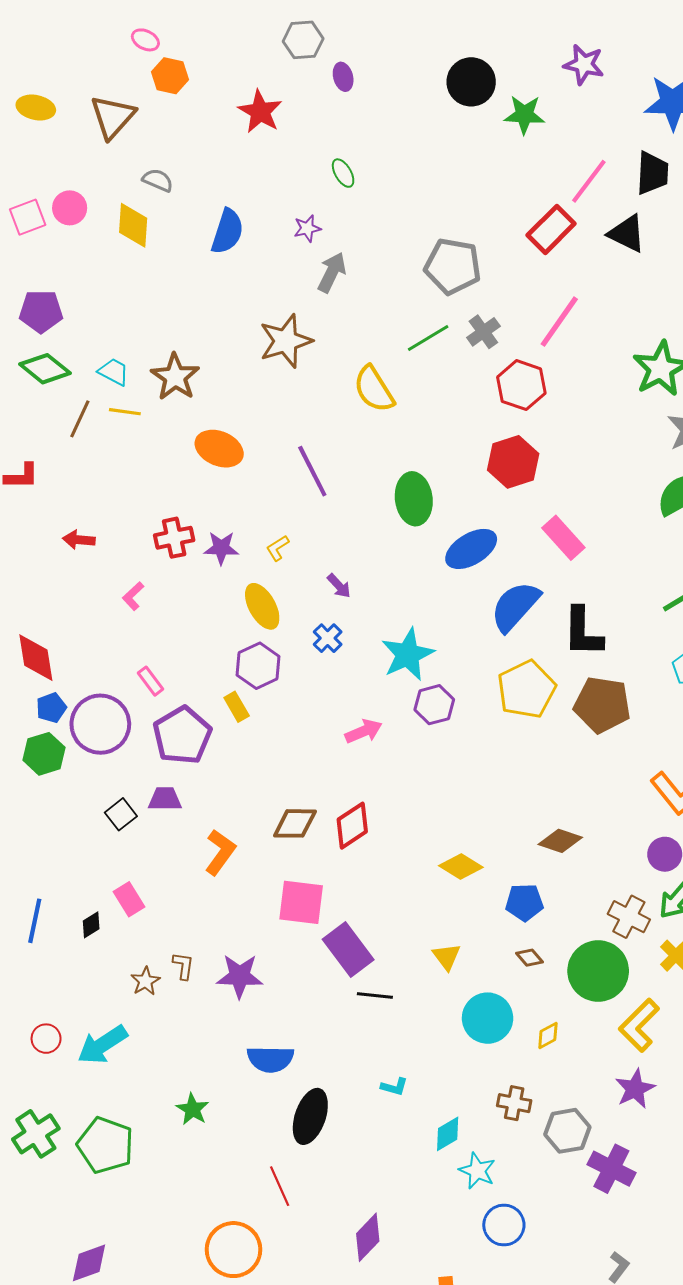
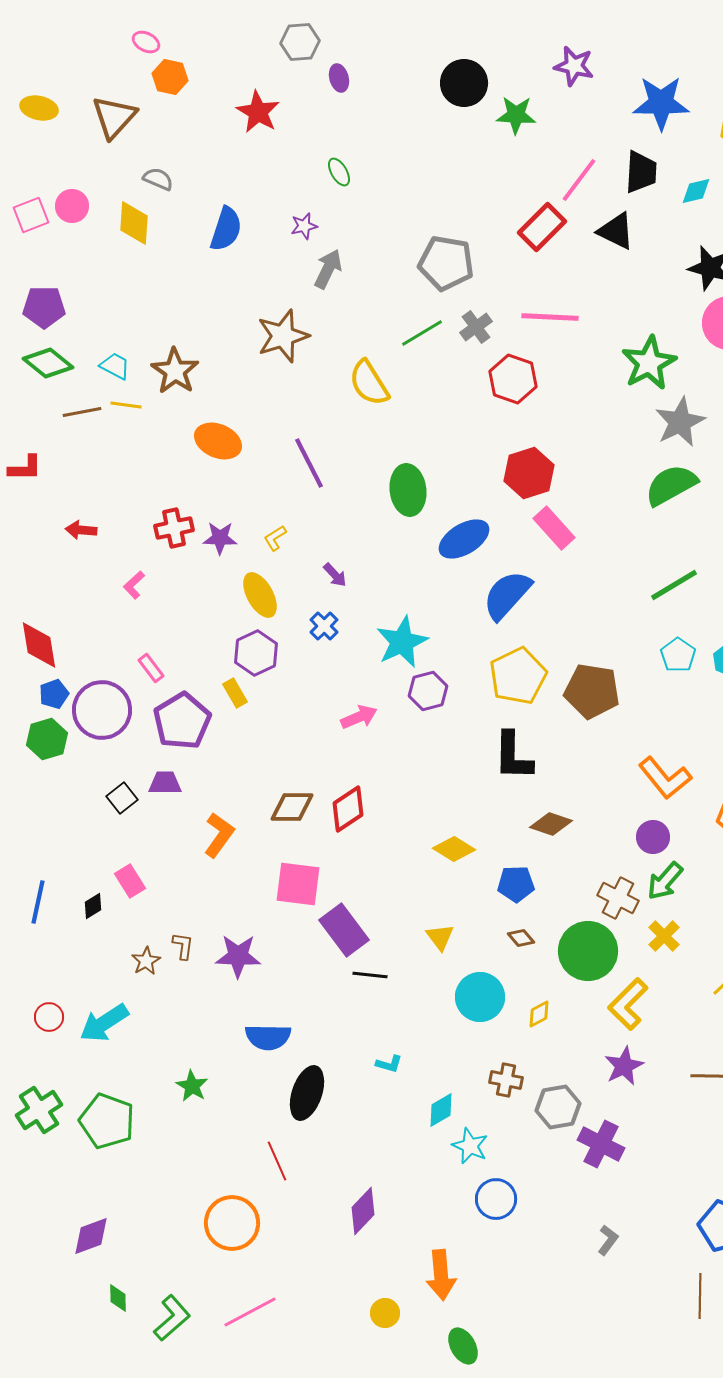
pink line: (559, 322) -> (550, 317), turned 58
brown line: (80, 419) -> (82, 412), turned 54
red hexagon: (513, 462) -> (529, 473), moved
black L-shape: (583, 632) -> (513, 756), moved

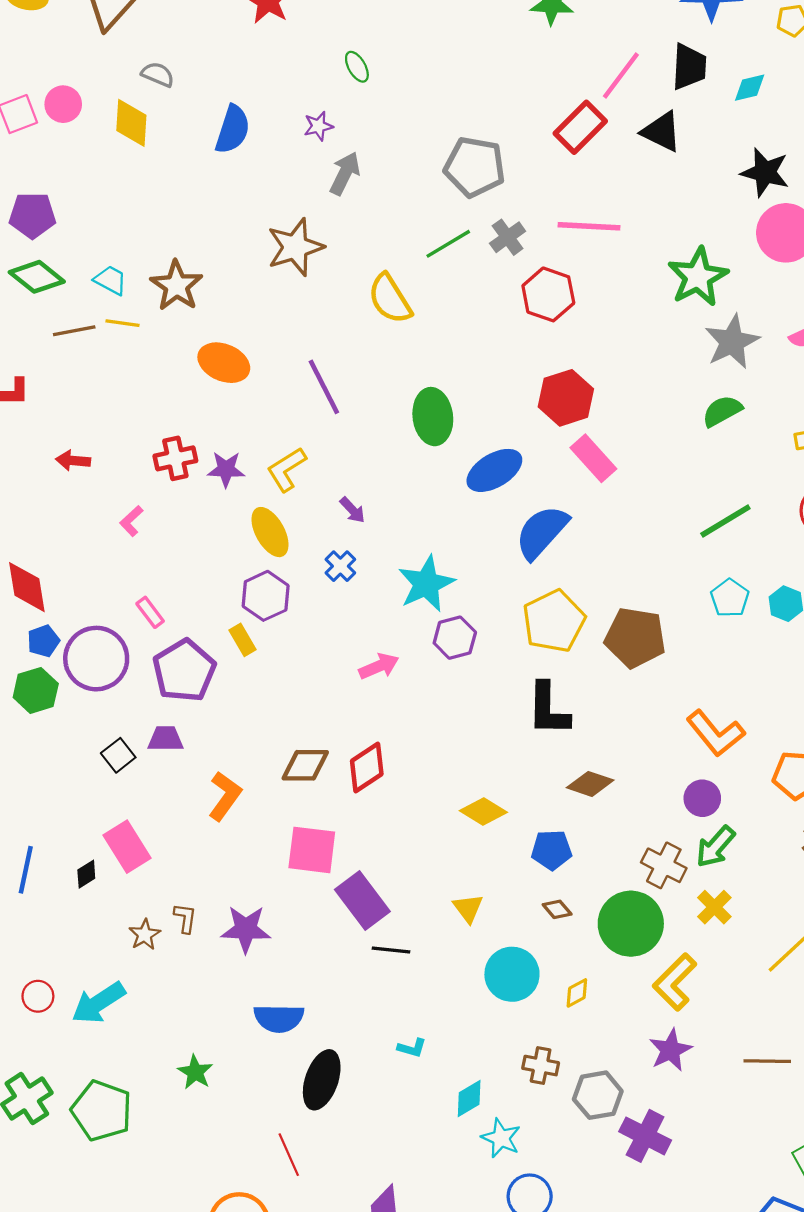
green semicircle: (671, 485) -> (722, 411), size x0.7
yellow L-shape: (275, 538) -> (286, 469), size x1.6
pink rectangle: (130, 881) -> (127, 847), size x1.4

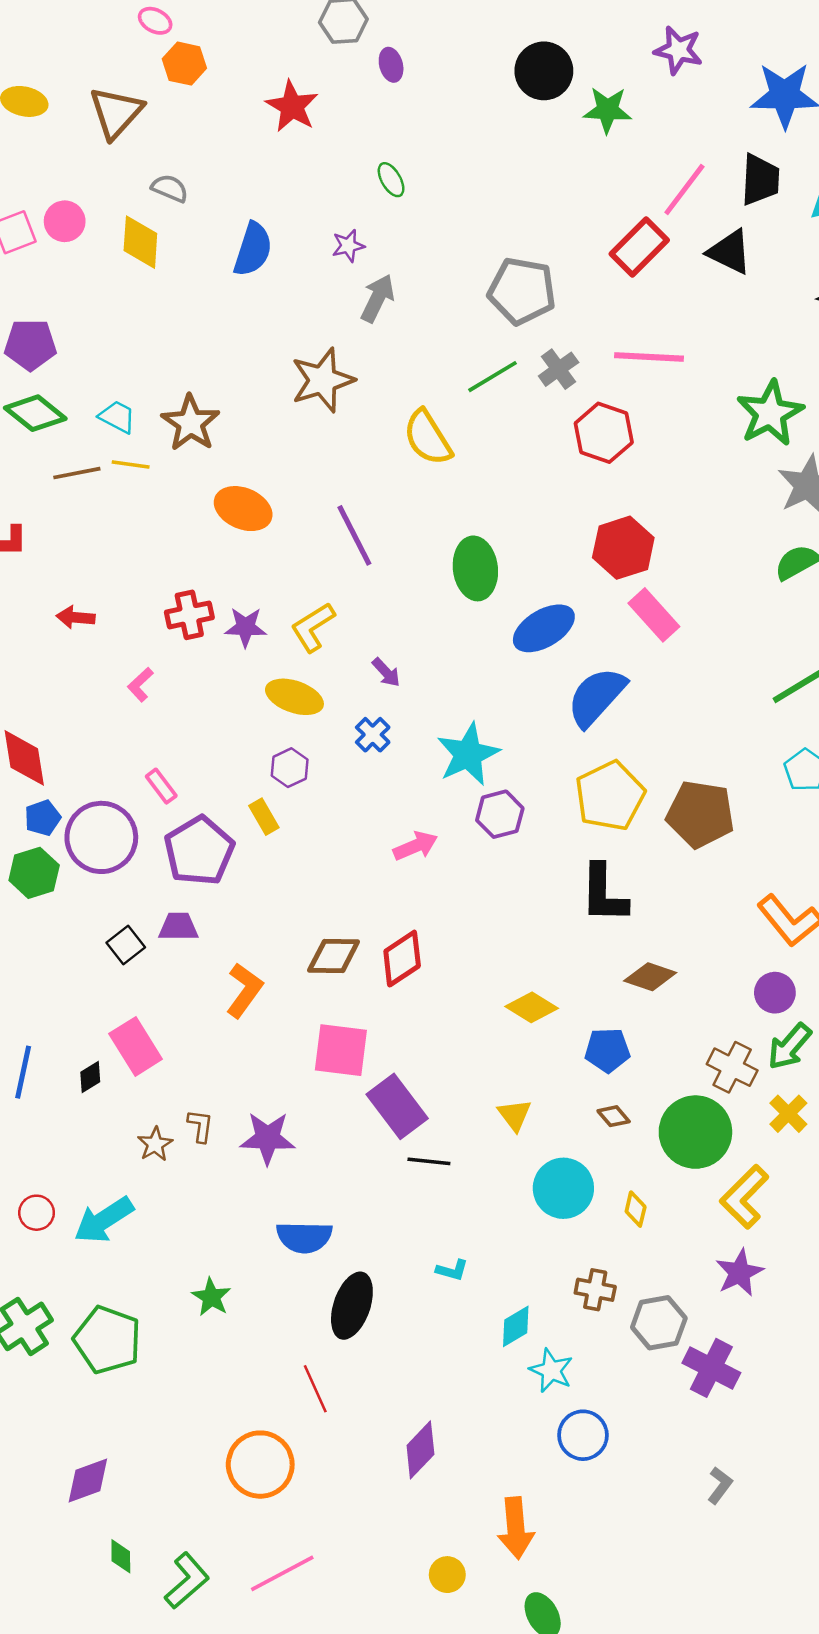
yellow ellipse: (270, 532) -> (294, 697), turned -42
purple hexagon: (266, 596) -> (290, 768), size x0.7
yellow diamond: (577, 993) -> (636, 1209), turned -48

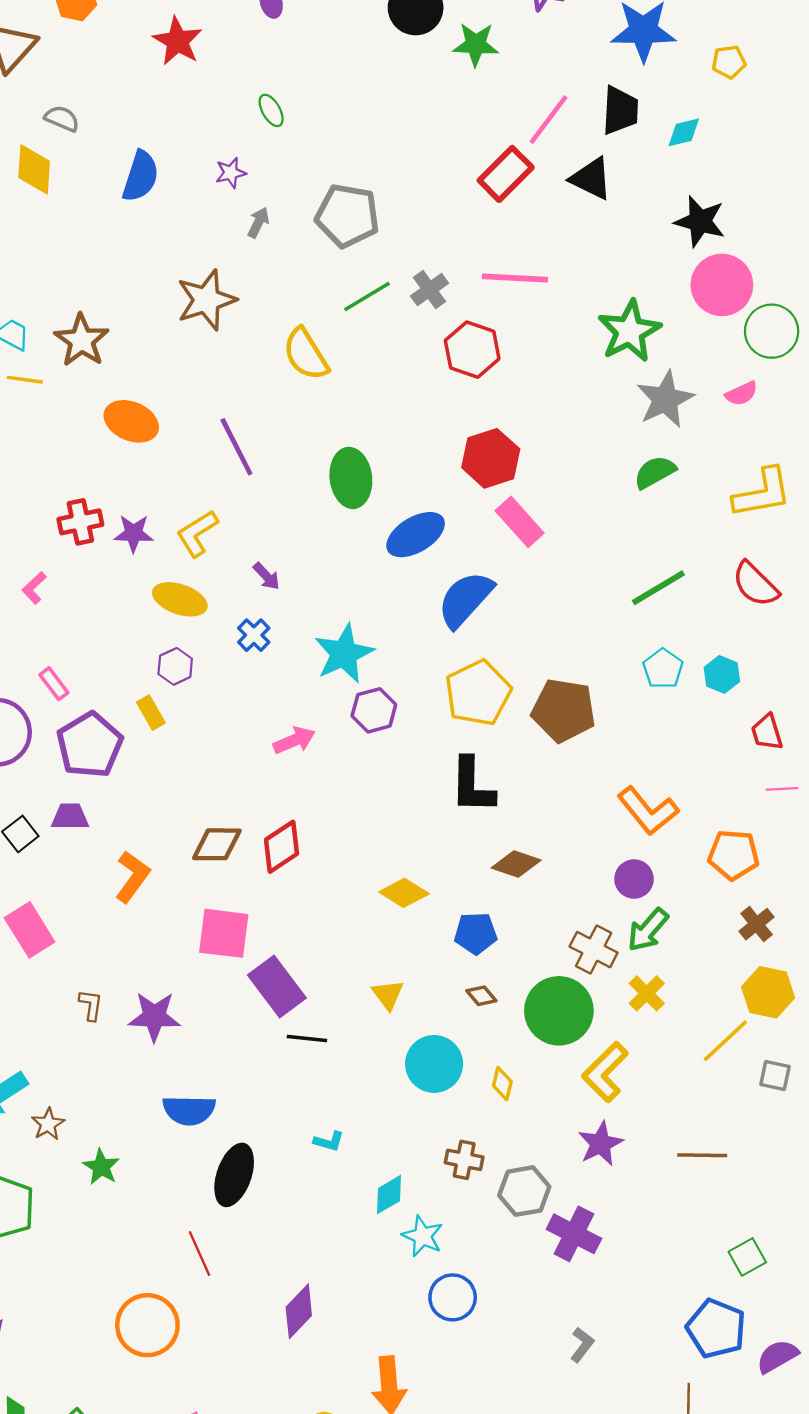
gray pentagon: (522, 291) -> (347, 216), moved
gray arrow: (378, 298) -> (258, 223), size x0.7
brown star: (155, 1144) -> (48, 1124), moved

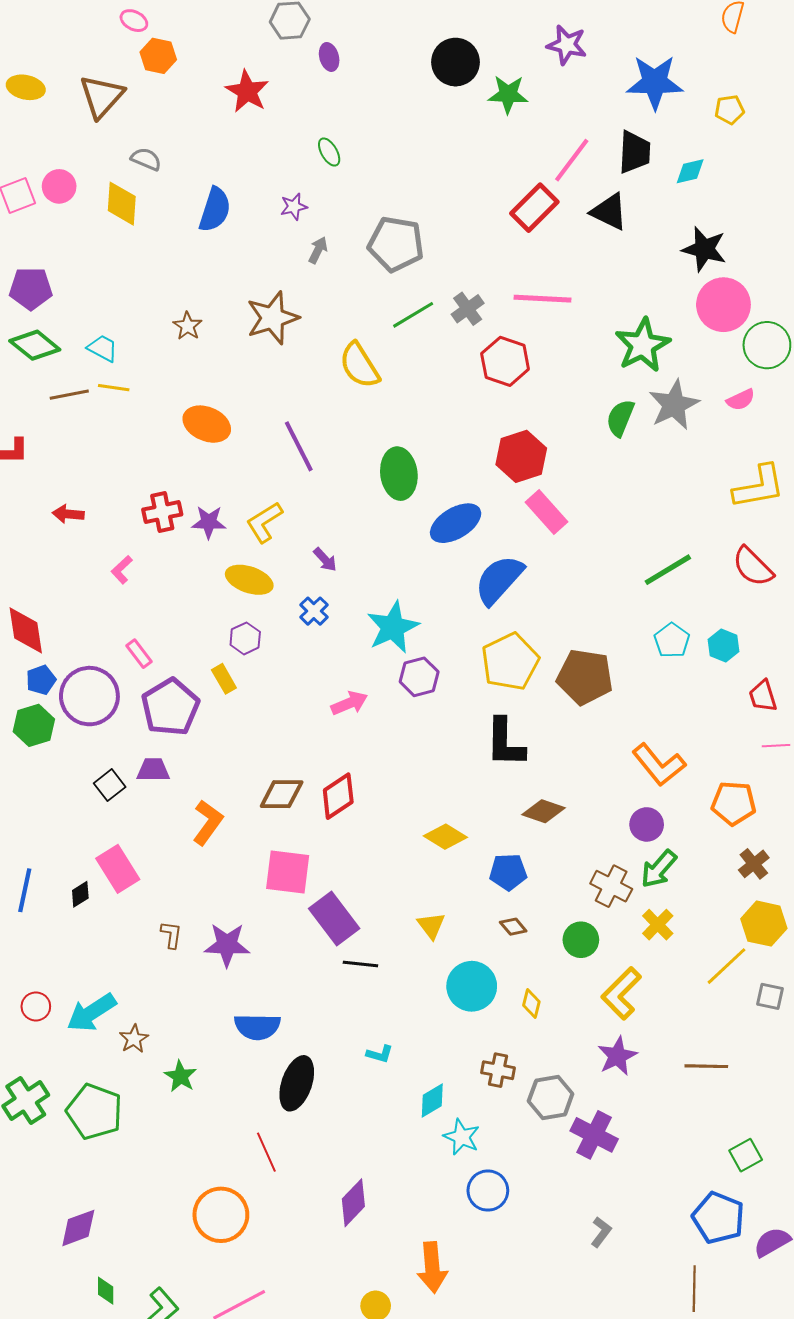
brown star: (82, 340) -> (188, 326), moved, size x0.6
green semicircle: (655, 472) -> (620, 418), moved, turned -39
green circle: (559, 1011) -> (581, 940), size x0.6

